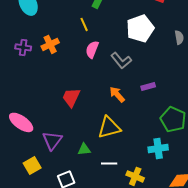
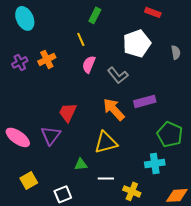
purple cross: (23, 47) -> (20, 62), turned -35
purple rectangle: (148, 86) -> (145, 101), size x1.5
orange arrow: (117, 94) -> (114, 109), size x1.4
purple triangle: (52, 140) -> (51, 135), moved

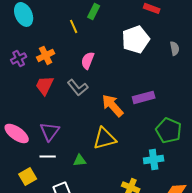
yellow line: (81, 39) -> (74, 26), moved
gray L-shape: (118, 75) -> (78, 87), moved
red trapezoid: (68, 112) -> (45, 85), moved
white line: (106, 178) -> (48, 156), moved

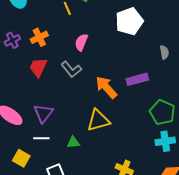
gray semicircle: (175, 48) -> (164, 52), moved
cyan cross: (154, 159) -> (165, 141), moved
yellow square: (28, 176) -> (21, 158), turned -30

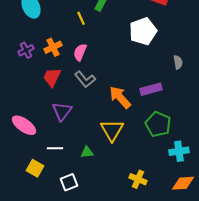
pink semicircle: (81, 42) -> (80, 52), moved
green pentagon: (162, 112) -> (158, 124), moved
purple triangle: (43, 113) -> (62, 111), moved
yellow triangle: (98, 120) -> (112, 130), turned -45

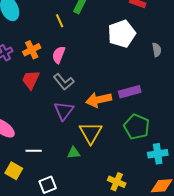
gray semicircle: (178, 62) -> (157, 50), moved
orange arrow: (120, 97) -> (99, 100), turned -60
purple triangle: (62, 111) -> (64, 111), moved
green triangle: (87, 152) -> (74, 153), moved

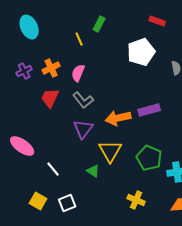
green pentagon: (137, 127) -> (149, 158), moved
white line: (34, 151) -> (53, 169), turned 49
green triangle: (74, 153) -> (93, 171), turned 40
yellow square: (14, 171) -> (38, 201), moved

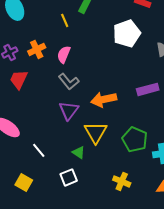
red trapezoid: (50, 98) -> (19, 79), moved
purple rectangle: (149, 110) -> (148, 89), moved
white square: (67, 203) -> (69, 177), moved

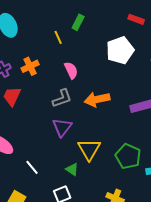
pink semicircle: (64, 54) -> (71, 70), moved, turned 132
gray L-shape: (69, 81) -> (62, 98), turned -70
orange arrow: (104, 99) -> (97, 99), moved

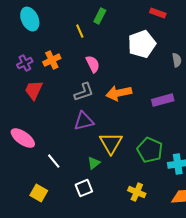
purple triangle: (62, 127) -> (84, 121), turned 40
green triangle: (72, 169) -> (94, 163), turned 48

